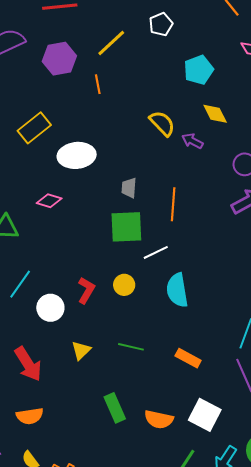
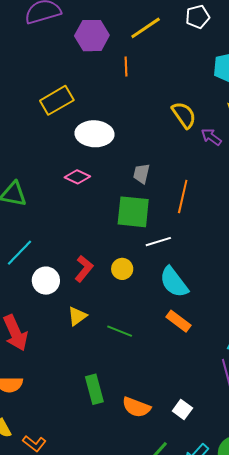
pink diamond: (49, 201) -> (77, 177), moved
cyan semicircle: (177, 290) -> (174, 282), turned -36
yellow triangle: (81, 350) -> (77, 316), moved
orange rectangle: (188, 358) -> (179, 321), moved
white square: (205, 415) -> (182, 410), size x0.6

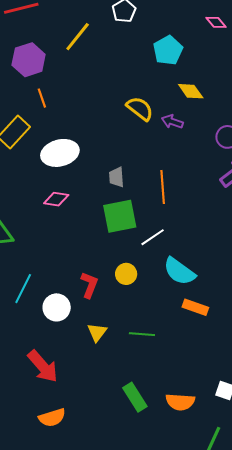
orange line: (126, 67) -> (42, 98), moved

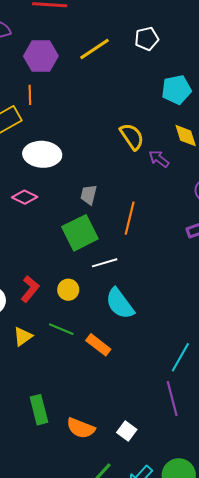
orange line: (42, 98) -> (30, 95), moved
green square: (120, 216) -> (80, 233), turned -33
orange rectangle: (195, 307) -> (98, 345), moved
green line: (142, 334) -> (61, 329), moved

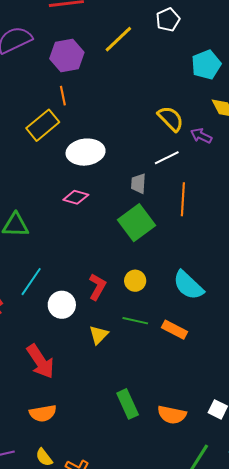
white line: (105, 263) -> (167, 158), moved

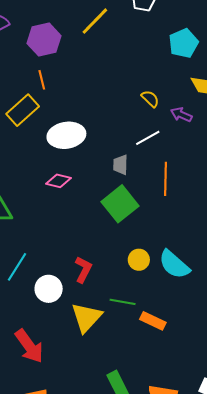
yellow semicircle: (171, 119) -> (150, 99), size x0.7
yellow circle: (135, 281) -> (139, 260), moved
orange rectangle: (175, 330) -> (153, 321), moved
yellow triangle: (99, 335) -> (87, 317), size x1.6

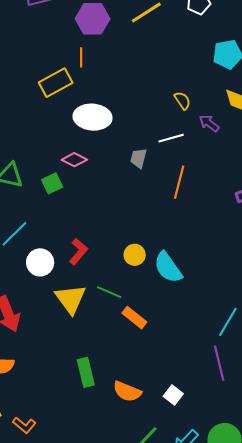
green square: (120, 204) -> (52, 183), moved, size x0.6
yellow triangle: (87, 317) -> (71, 299), turned -32

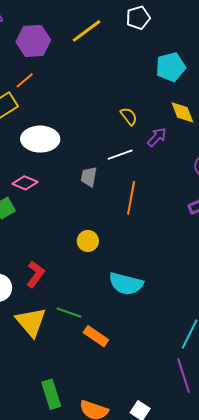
orange line: (81, 57) -> (25, 80), turned 54
purple arrow: (209, 123) -> (157, 137), turned 100
yellow circle: (135, 255) -> (88, 241), moved
cyan semicircle: (168, 267) -> (126, 284), turned -36

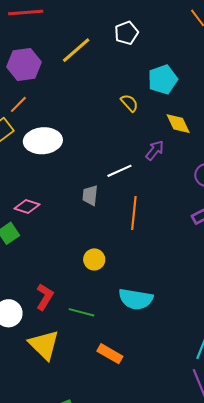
yellow semicircle: (129, 116) -> (129, 103), moved
white ellipse: (40, 139) -> (43, 141), moved
green line: (69, 313) -> (81, 312), moved

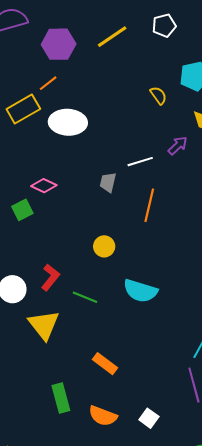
orange rectangle: (110, 354) -> (105, 364), moved

